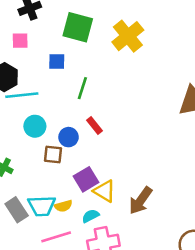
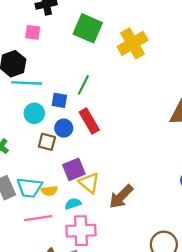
blue square: (57, 62) -> (59, 100), moved
red rectangle: (95, 126) -> (89, 121), size x1.5

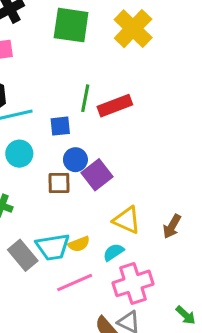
cyan circle: (34, 113) -> (19, 154), moved
red rectangle: (89, 121) -> (115, 106), moved, turned -65
purple square: (74, 169) -> (97, 175), moved
brown arrow: (121, 197) -> (172, 226), size x0.7

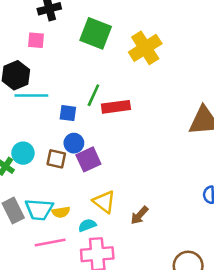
cyan circle: (19, 154) -> (23, 153), moved

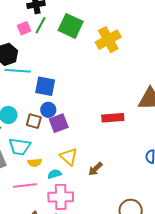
pink square: (36, 40) -> (24, 28), turned -32
green line: (93, 95) -> (41, 25), moved
red rectangle: (116, 107) -> (113, 118), moved
blue square: (68, 113) -> (45, 86), size x1.5
cyan trapezoid: (39, 210) -> (20, 147), moved

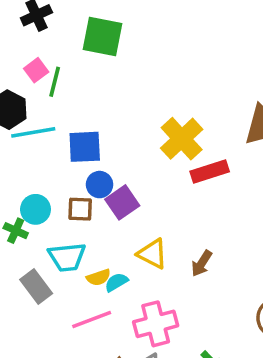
green line: (41, 25) -> (55, 82), moved
pink square: (24, 28) -> (36, 70), moved
yellow cross: (108, 40) -> (182, 139), moved
cyan semicircle: (54, 174) -> (116, 282), moved

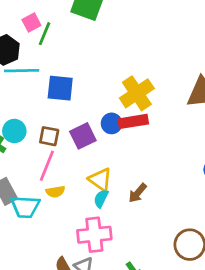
red rectangle: (210, 171) -> (133, 121), moved
blue circle: (100, 185) -> (112, 123), moved
cyan trapezoid: (67, 257) -> (25, 207), moved
cyan semicircle: (116, 282) -> (101, 199), moved, turned -42
pink line: (92, 319) -> (47, 166), moved, turned -56

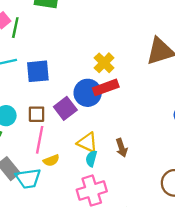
yellow cross: (137, 93) -> (104, 63), size x0.7
blue circle: (112, 123) -> (88, 93), size x1.5
brown arrow: (138, 193) -> (122, 148), turned -48

